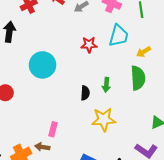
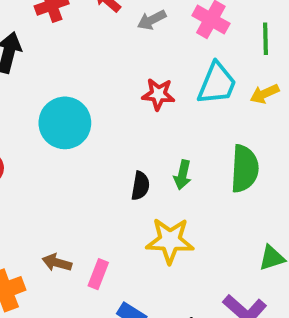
yellow arrow: (144, 52) -> (264, 94), moved
pink rectangle: (53, 129) -> (98, 274), moved
brown arrow: (42, 147) -> (57, 263), moved

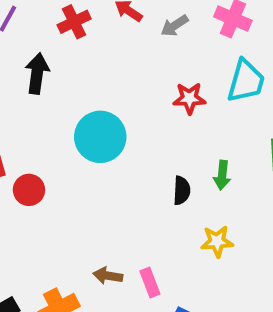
yellow star: (170, 241) -> (217, 241), size x0.7
pink rectangle: (98, 274) -> (150, 282), turned -36

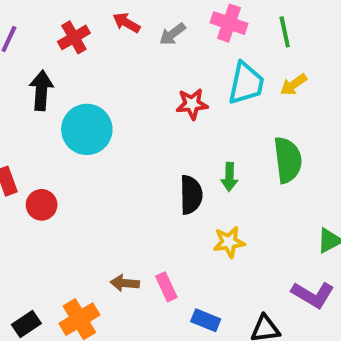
cyan circle: (100, 137) -> (87, 129), moved
black semicircle: (182, 191) -> (191, 195), size x1.4

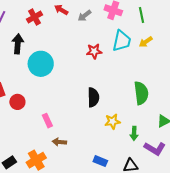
green semicircle: (288, 160) -> (141, 93), moved
green arrow: (229, 177) -> (134, 133), moved
pink rectangle: (166, 287) -> (47, 121), moved

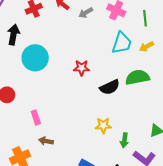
red star: (94, 51) -> (82, 68), moved
green semicircle: (141, 93) -> (137, 77), moved, turned -100
black semicircle: (93, 97) -> (110, 87), moved, turned 60

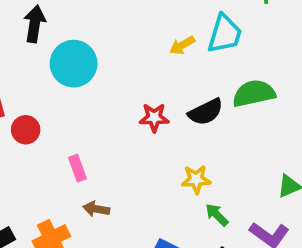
yellow arrow: (147, 46) -> (182, 45), moved
red star: (82, 68) -> (154, 118), moved
green arrow: (124, 140) -> (217, 215), moved, turned 128

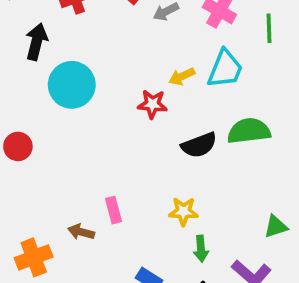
red star: (154, 118) -> (152, 104), moved
pink rectangle: (77, 168) -> (113, 210), moved
green arrow: (217, 215) -> (201, 249), turned -145

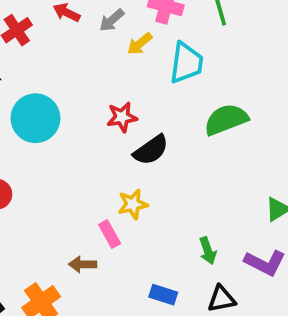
yellow arrow: (182, 76) -> (140, 44), moved
black semicircle: (199, 145) -> (151, 150), moved
yellow star: (183, 211) -> (133, 204), moved

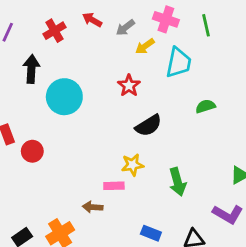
red star: (122, 117) -> (129, 86), moved, turned -30
green semicircle: (226, 119) -> (205, 106), size x0.6
pink rectangle: (110, 234) -> (114, 186), turned -66
green arrow: (208, 251) -> (178, 182), moved, size x1.4

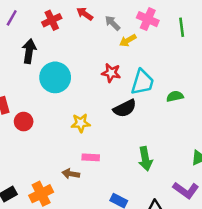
gray arrow: (125, 28) -> (112, 23), turned 77
cyan trapezoid: (179, 63) -> (142, 82), moved
red star: (129, 86) -> (111, 73), turned -30
yellow star: (132, 165) -> (81, 123), moved

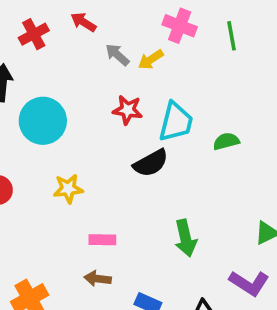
gray arrow: (112, 23) -> (117, 55), moved
yellow star: (81, 123) -> (68, 189), moved
brown arrow: (71, 174) -> (98, 279), moved

